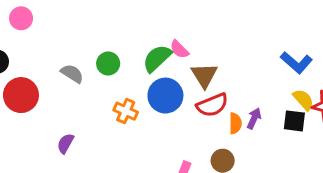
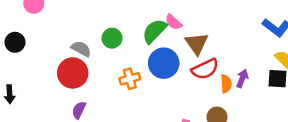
red circle: (21, 95) -> (73, 73), moved
orange cross: (126, 111) -> (130, 79), turned -36

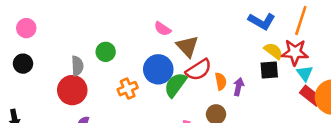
green semicircle: (154, 31) -> (175, 85), moved
black circle: (15, 42) -> (23, 64), moved
gray semicircle: (81, 49) -> (77, 66), turned 66
purple arrow: (242, 78) -> (239, 87), moved

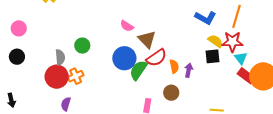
orange cross: (128, 89) -> (76, 76), moved

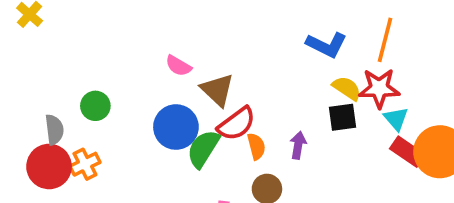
orange semicircle: (174, 66) -> (256, 146), moved

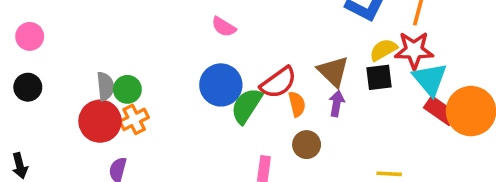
yellow semicircle: (347, 88) -> (383, 50), turned -64
brown triangle: (217, 90) -> (333, 71), moved
green circle: (95, 106) -> (127, 89), moved
cyan triangle: (396, 119) -> (430, 79), size x1.5

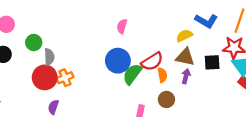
pink semicircle: (224, 27) -> (122, 26), turned 72
yellow semicircle: (383, 50) -> (184, 36), moved
brown triangle: (333, 71) -> (185, 57), turned -36
green circle: (127, 89) -> (34, 43), moved

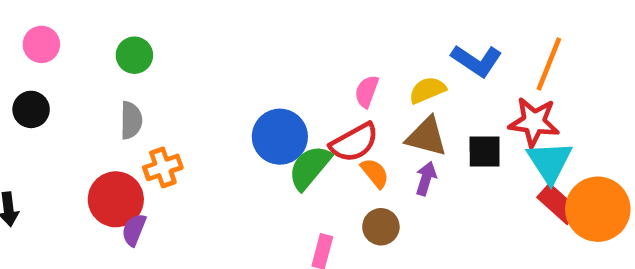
pink semicircle: (122, 26) -> (367, 91), moved
green circle: (34, 43) -> (134, 55), moved
orange semicircle: (162, 75) -> (375, 173), turned -32
red circle: (45, 77) -> (116, 199), moved

